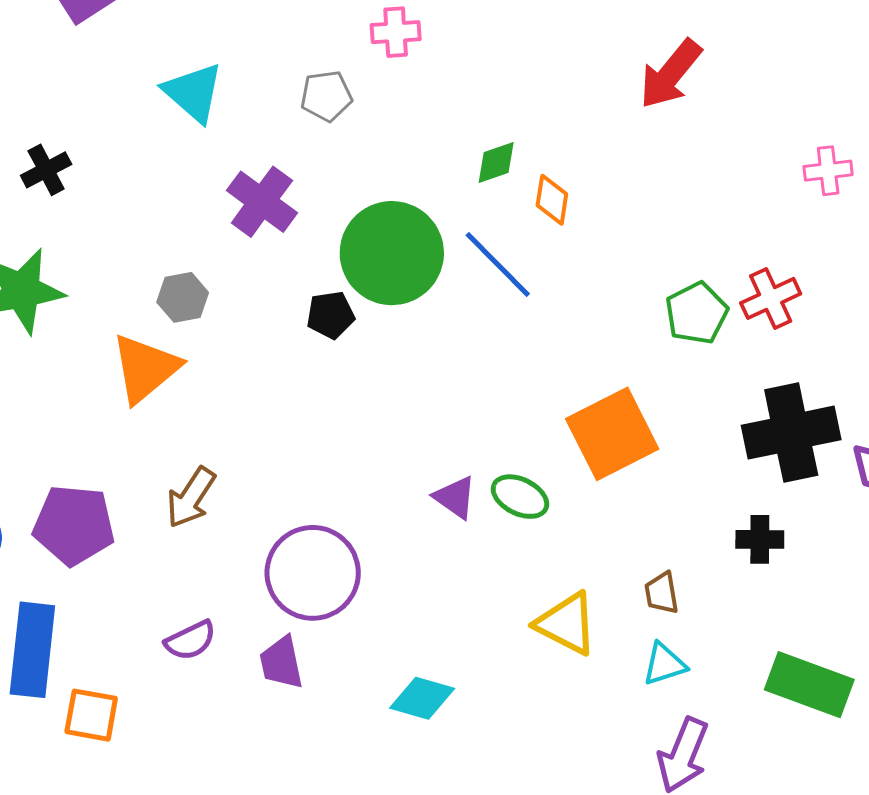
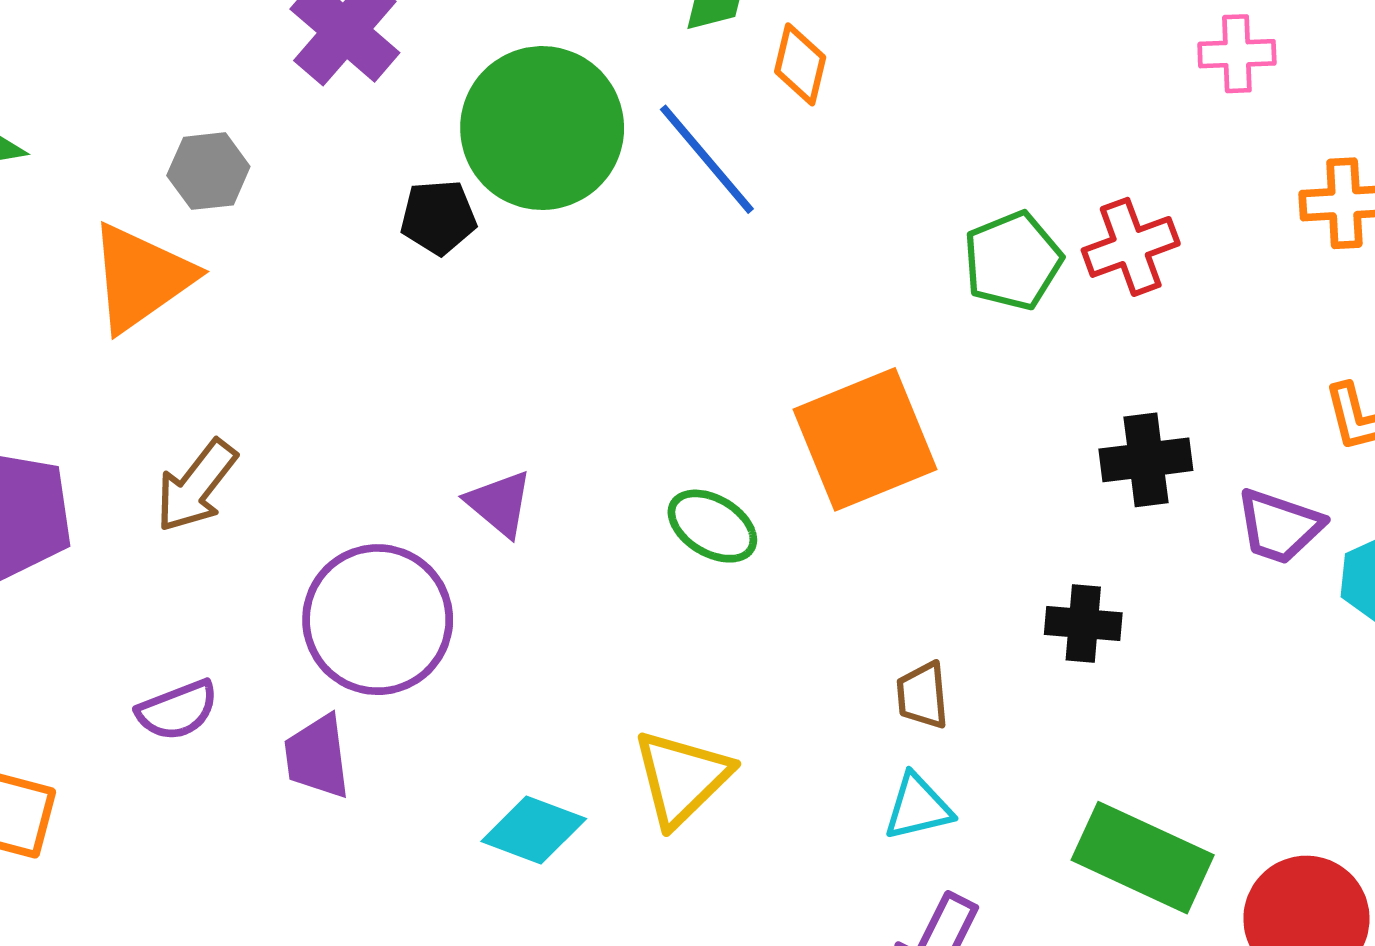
black cross: (791, 433) -> (1146, 460), size x0.6
purple triangle: (455, 497) -> (500, 503), moved
yellow triangle: (567, 624) -> (682, 778), moved, turned 44

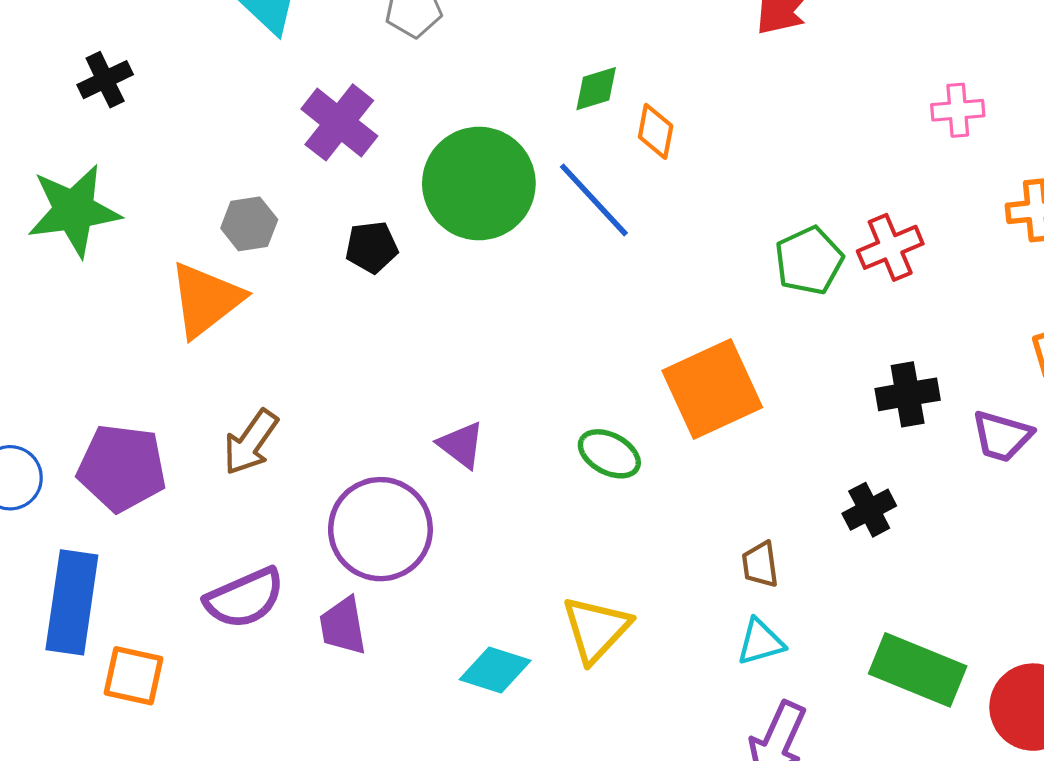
black pentagon: (438, 217) -> (372, 247), moved
black cross: (1083, 624) -> (869, 510), turned -30
purple semicircle: (177, 710) -> (245, 598), size x1.4

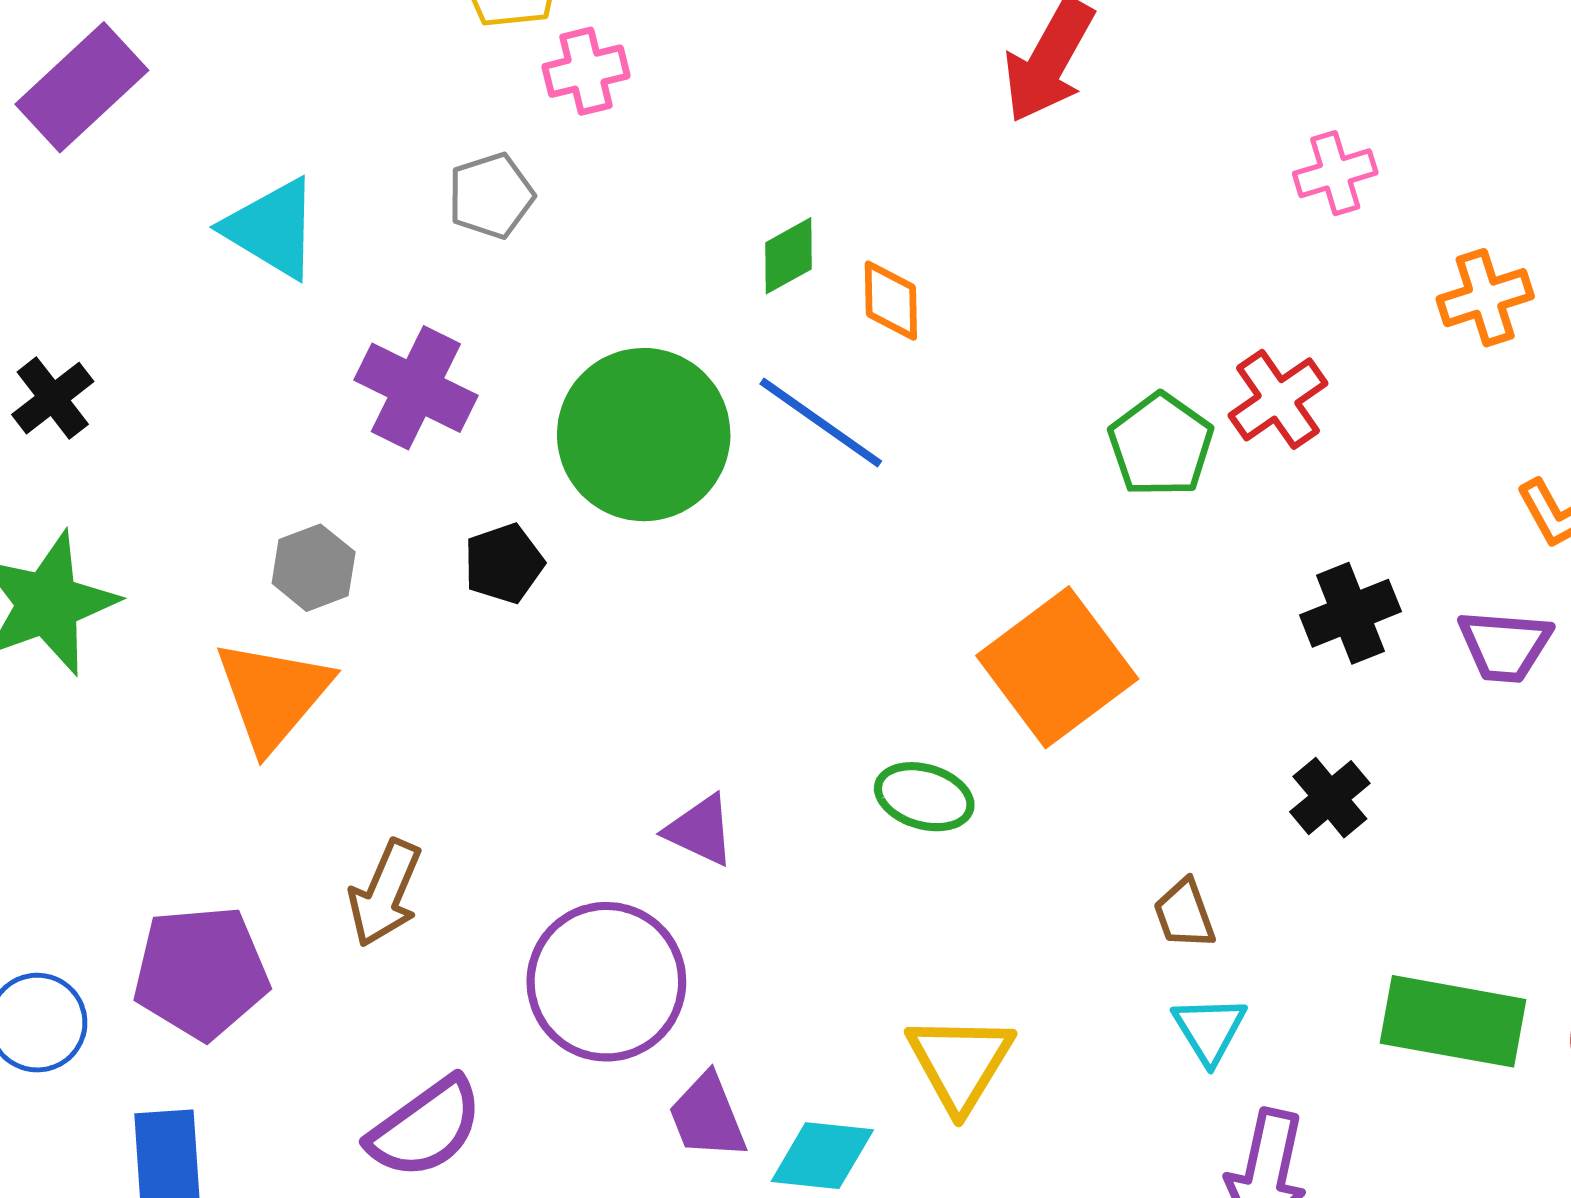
purple trapezoid: (343, 626) -> (707, 1116), moved
cyan triangle: (760, 642) -> (1209, 1030), turned -34

